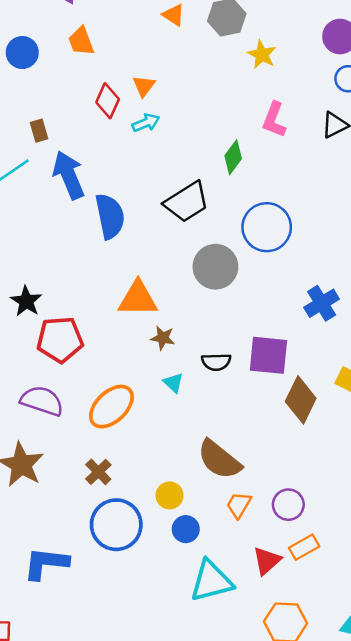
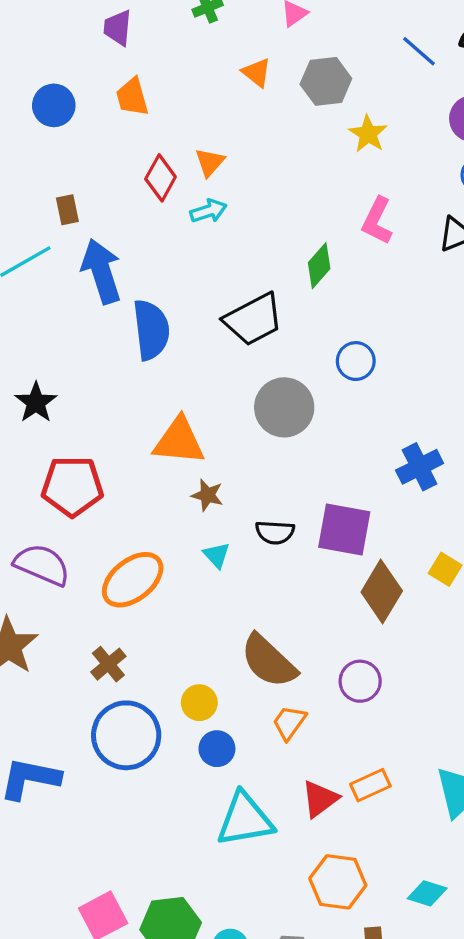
blue circle: (267, 227) -> (356, 361), size x0.6
black star: (26, 301) -> (36, 402), moved
purple circle: (288, 505) -> (360, 681), moved

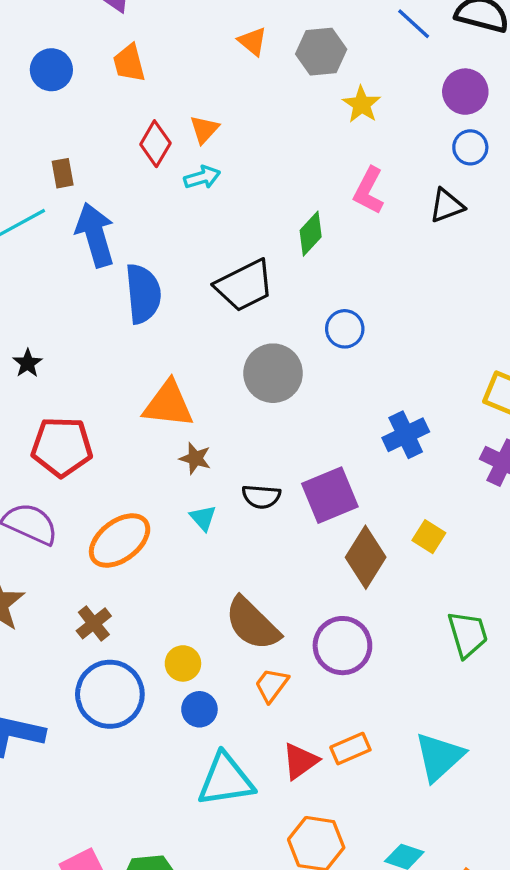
black star: (36, 402) -> (28, 363), size x0.7
purple square: (344, 529) -> (330, 495), turned -34
purple circle: (360, 681) -> (342, 646), size x1.4

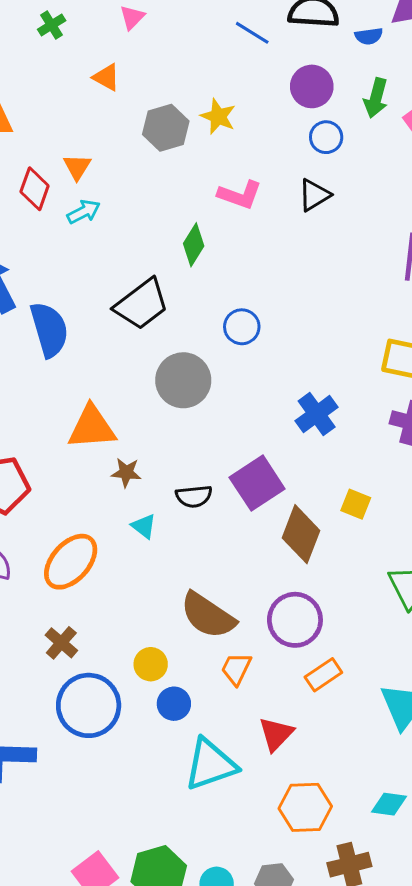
gray hexagon: (321, 52) -> (166, 128), moved
pink L-shape: (369, 191) -> (240, 195), turned -87
orange rectangle: (350, 749) -> (323, 675), moved

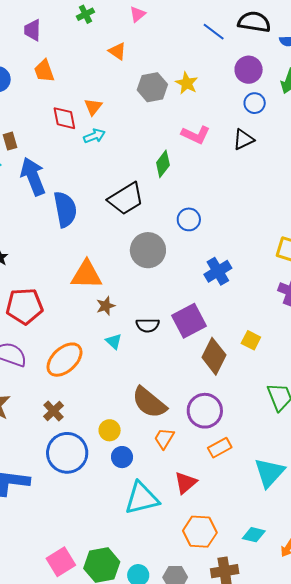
red diamond: (35, 189) -> (64, 118), turned -36
blue cross: (317, 414) -> (218, 271), moved
brown star: (126, 473) -> (106, 306), turned -30

